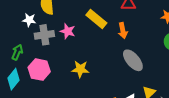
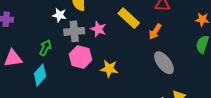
orange arrow: (123, 31) -> (155, 32), turned 42
pink hexagon: (39, 70) -> (81, 57), moved

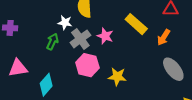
gray cross: (74, 31) -> (80, 39), turned -30
green arrow: (45, 48) -> (52, 42), moved

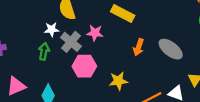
orange arrow: (164, 37) -> (139, 47), moved
yellow star: (117, 77) -> (118, 81), moved

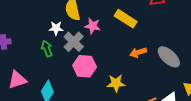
pink star: (95, 33) -> (93, 26), moved
orange arrow: (139, 47) -> (138, 52), turned 49
green arrow: (44, 51) -> (47, 49), turned -35

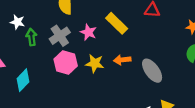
pink star: (93, 26) -> (88, 32), moved
white star: (56, 28) -> (17, 22), moved
yellow star: (116, 83) -> (95, 63), moved

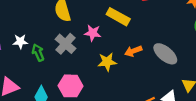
pink hexagon: (66, 62) -> (71, 86), moved

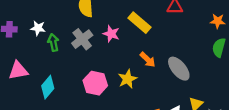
orange arrow: (133, 51) -> (148, 60), turned -126
yellow star: (107, 62) -> (127, 79), moved, turned -30
pink hexagon: (71, 86) -> (95, 83), moved

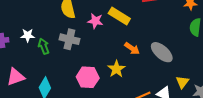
pink star: (111, 34) -> (95, 21), moved
gray cross: (82, 39) -> (69, 39), turned -30

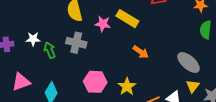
gray ellipse: (162, 52) -> (189, 62), moved
yellow star: (116, 69) -> (127, 86), moved

